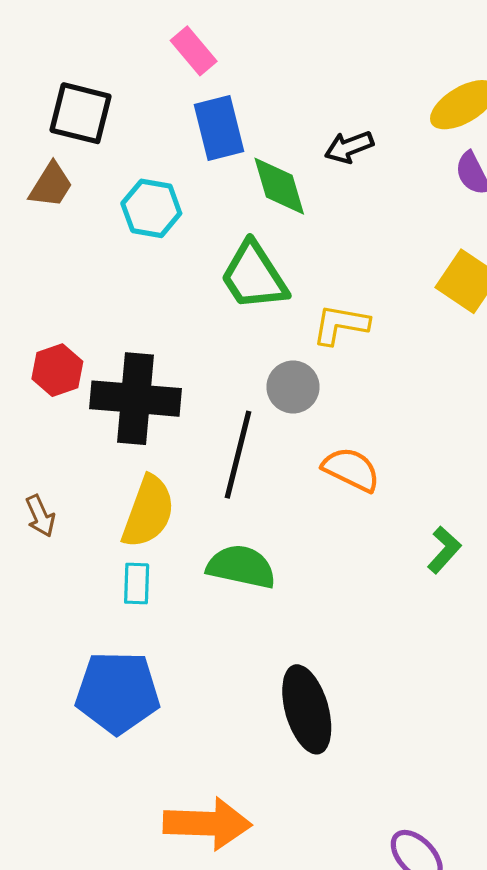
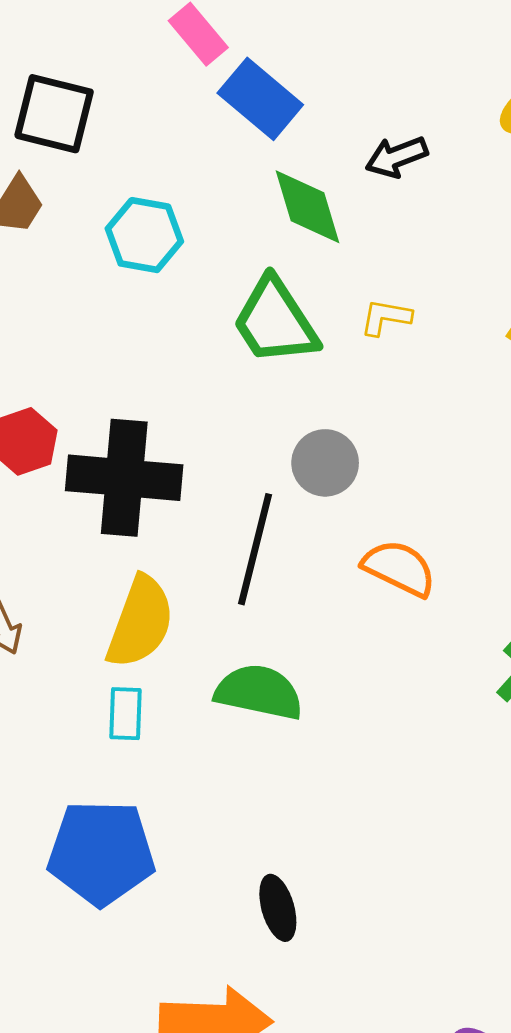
blue rectangle: (219, 128) -> (260, 99), moved, turned -36
yellow L-shape: (341, 325) -> (386, 317), moved, size x0.7
black ellipse: (307, 709) -> (278, 908), moved, size x0.6

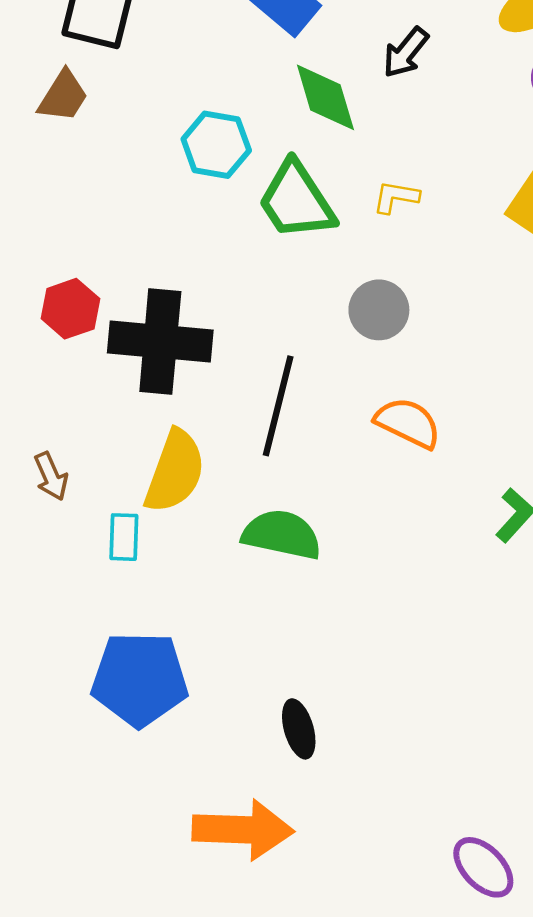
black arrow: (397, 157) -> (406, 52), turned -30
cyan hexagon: (144, 235) -> (216, 145), moved
gray circle: (325, 463) -> (379, 310), moved
cyan rectangle: (126, 714) -> (124, 537), moved

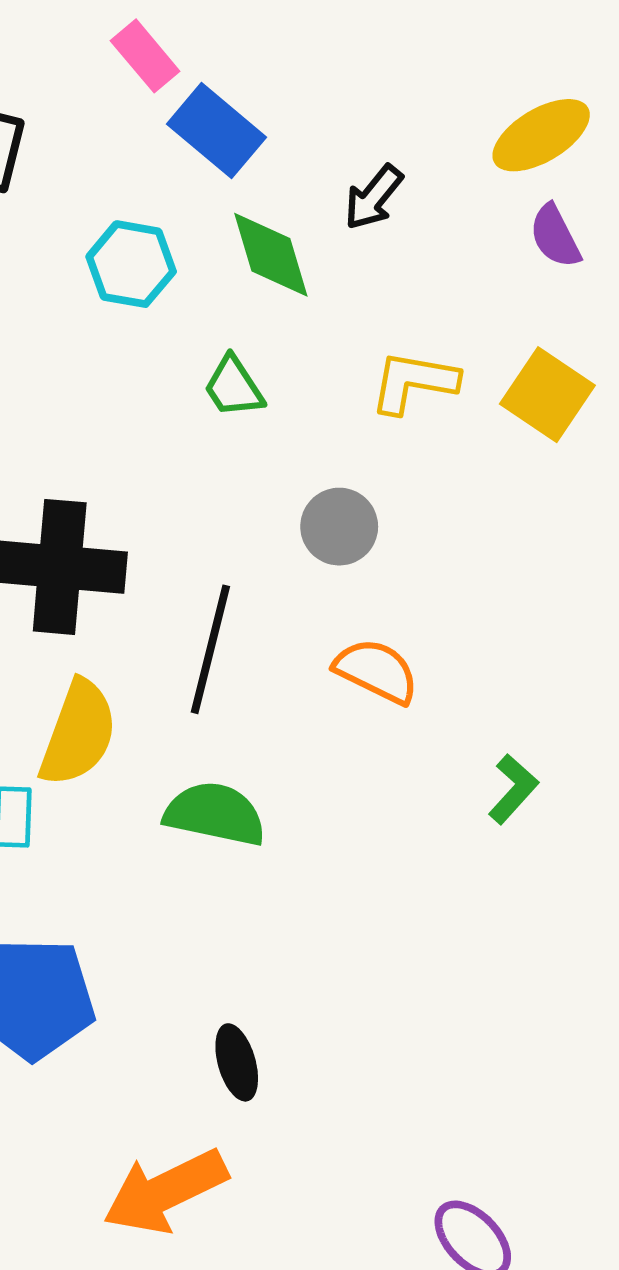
cyan hexagon: (216, 145) -> (131, 264), moved
yellow L-shape: (396, 197) -> (414, 382), moved, size x1.5
green trapezoid: (296, 201) -> (234, 387), size x0.6
orange arrow: (243, 830) -> (165, 1191), turned 152

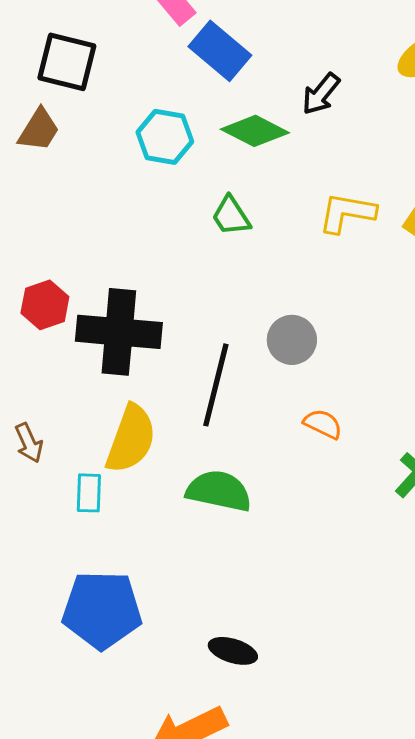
green diamond: (271, 255) -> (255, 131), turned -46
gray circle: (339, 527) -> (292, 340), moved
orange semicircle: (376, 671) -> (323, 424), moved, size x0.7
black ellipse: (237, 1062) -> (233, 651), turned -57

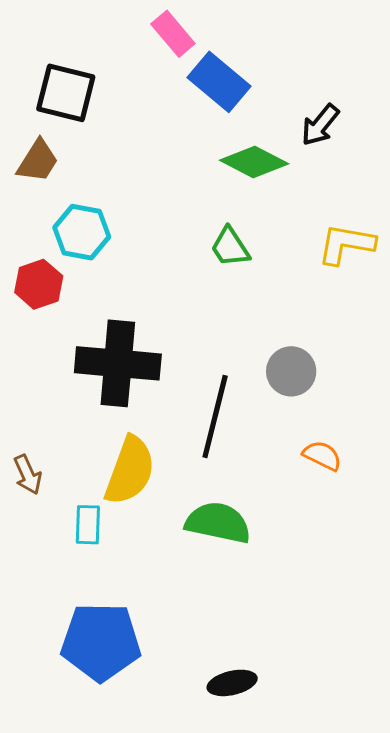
cyan hexagon: (165, 137) -> (82, 232), moved
red hexagon: (45, 305) -> (39, 284), moved
black ellipse: (233, 651) -> (232, 683), turned -30

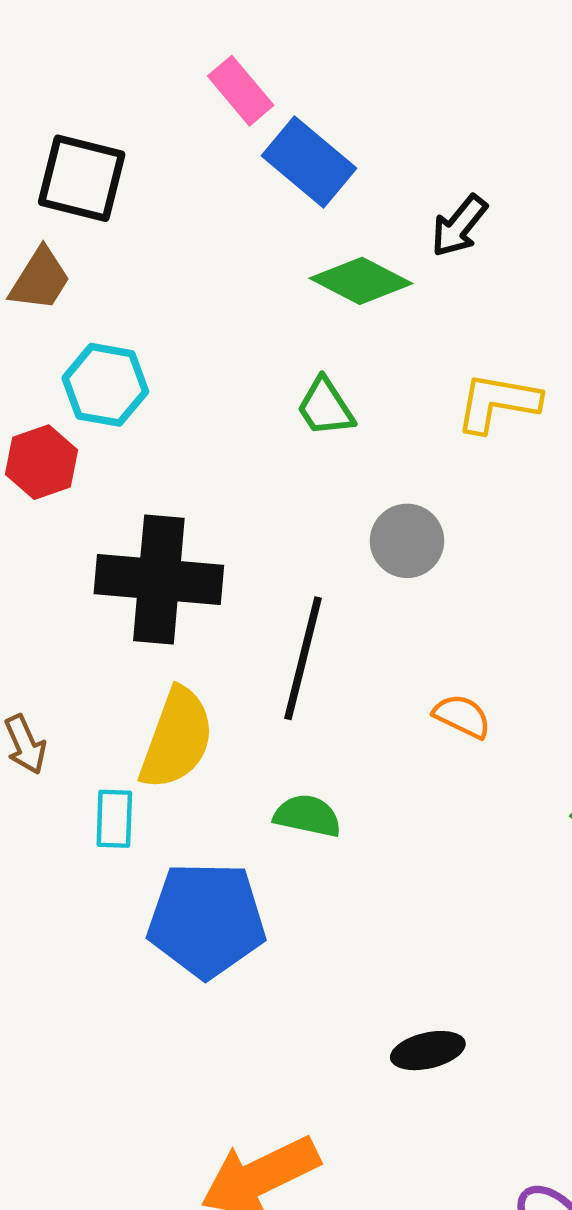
gray circle: (291, 371) -> (407, 541), moved
green semicircle: (218, 523) -> (307, 816), size x0.7
blue pentagon: (101, 642) -> (206, 920), moved
black ellipse: (232, 683) -> (428, 1051), moved

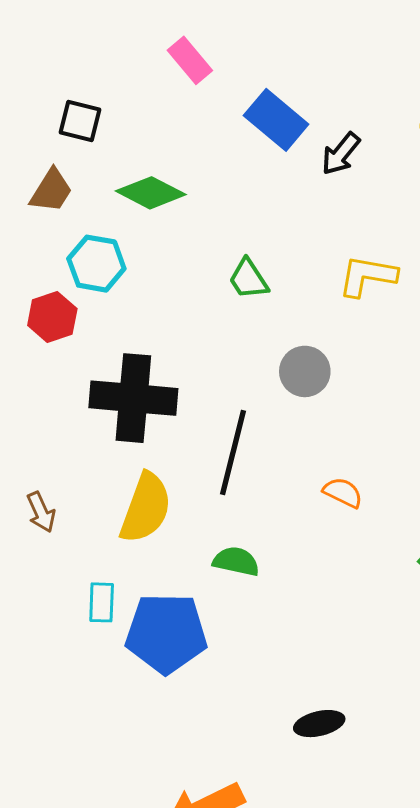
blue rectangle: (309, 162) -> (276, 120), moved
black square: (82, 178) -> (80, 121), size x0.7
green diamond: (361, 281) -> (151, 193), moved
cyan rectangle: (114, 819) -> (102, 602), moved

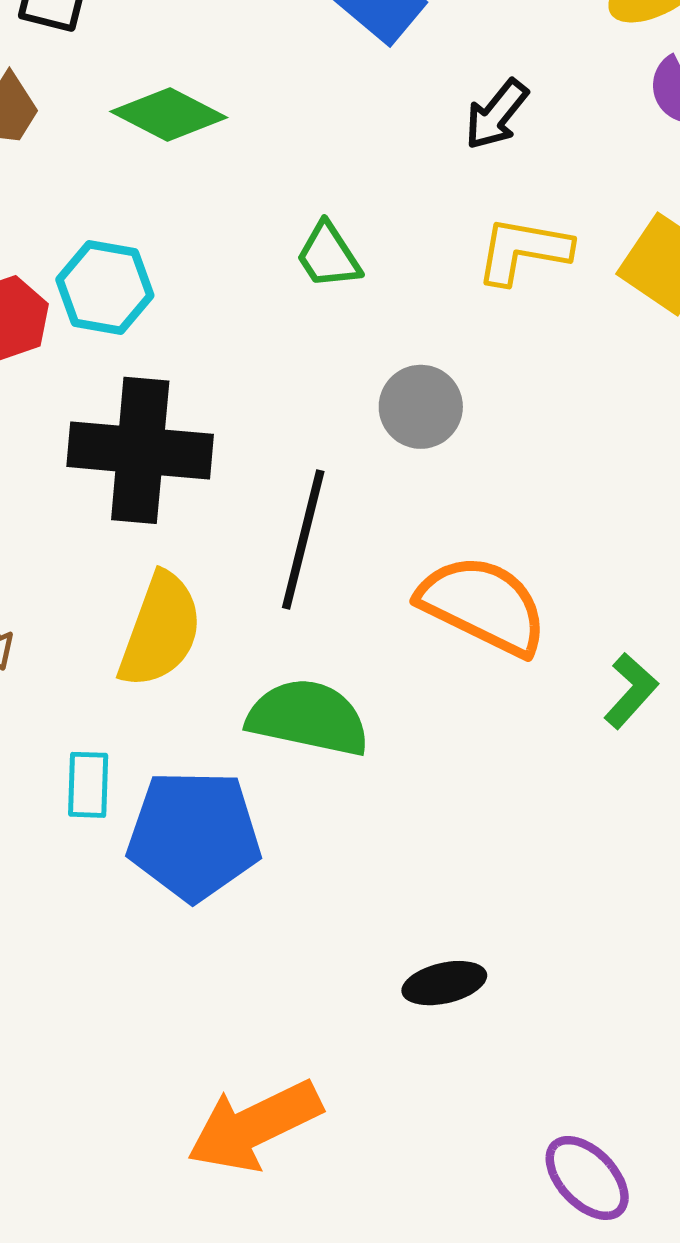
black arrow: (341, 154) -> (496, 114), moved
cyan hexagon: (96, 264) -> (105, 287), moved
orange semicircle: (343, 493) -> (483, 605), size x2.0
green semicircle: (236, 561) -> (308, 718), size x1.6

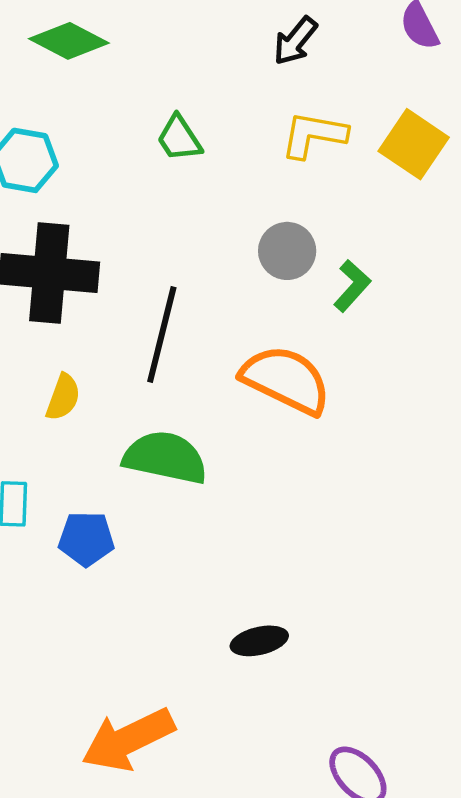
gray circle: (421, 407) -> (287, 251), moved
yellow semicircle: (160, 630) -> (63, 397), size x0.6
green L-shape: (631, 691) -> (352, 286), moved
blue pentagon: (194, 835) -> (86, 539), size x0.6

